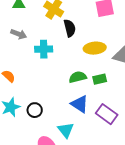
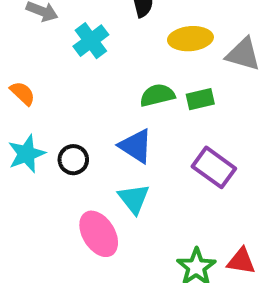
cyan cross: (44, 49) -> (91, 41), turned -36
blue triangle: (80, 104) -> (136, 146), moved

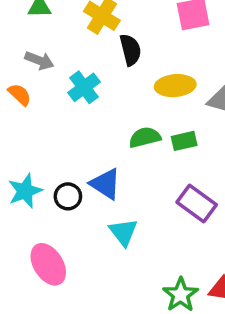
orange semicircle: (23, 93) -> (20, 94), moved
blue triangle: (136, 146) -> (105, 184), moved
pink ellipse: (99, 234) -> (48, 264), moved

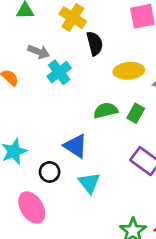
gray arrow: (39, 61) -> (39, 52), moved
green rectangle: (184, 141) -> (136, 113), turned -48
black circle: (68, 196) -> (50, 172), moved

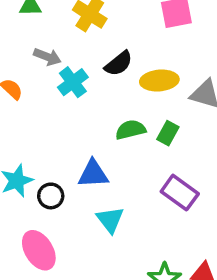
black semicircle: (95, 43) -> (119, 64), moved, turned 65
blue triangle: (76, 146) -> (93, 174), turned -36
black circle: (50, 172) -> (51, 196), moved

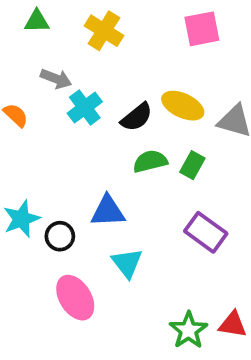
black semicircle: (119, 64) -> (137, 117), moved
yellow ellipse: (159, 81) -> (183, 106), turned 30
pink ellipse: (39, 250) -> (75, 298), moved

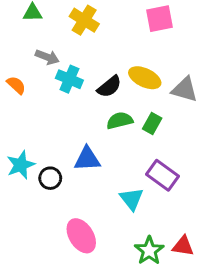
cyan cross: (85, 108) -> (69, 79), turned -30
cyan triangle: (127, 263) -> (131, 199), moved
pink ellipse: (75, 298) -> (81, 236), moved

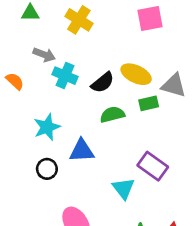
green rectangle: (152, 124) -> (149, 103), moved, turned 48
cyan star: (21, 165) -> (47, 127), moved

